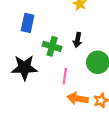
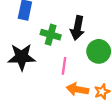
black arrow: (78, 40) -> (77, 28), size x1.5

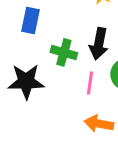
pink line: (64, 66) -> (90, 83), moved

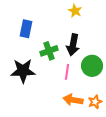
green cross: (64, 52) -> (49, 51), turned -36

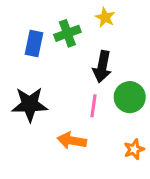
green cross: (49, 51) -> (67, 33), moved
orange arrow: (73, 100) -> (72, 141), moved

